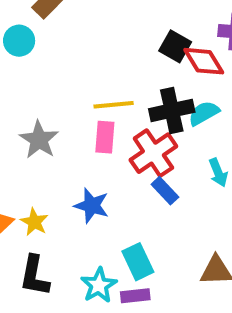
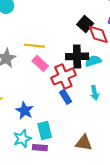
yellow line: (114, 105) -> (34, 46), moved
pink rectangle: (105, 137) -> (40, 63), turned -63
blue star: (92, 206) -> (25, 111), moved

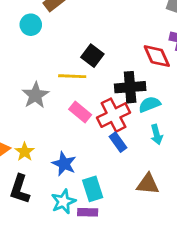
black square: (85, 24) -> (92, 56), moved
cyan semicircle: (93, 61) -> (150, 104), moved
pink rectangle: (40, 63) -> (80, 112), moved
brown triangle: (84, 143) -> (148, 184), moved

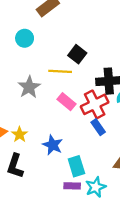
cyan circle: (31, 25) -> (25, 38), moved
cyan star: (63, 202) -> (96, 187), moved

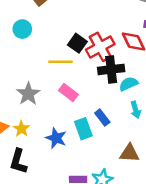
gray star: (29, 87) -> (28, 94), moved
red cross: (95, 104) -> (100, 47), moved
cyan rectangle: (76, 166) -> (83, 129), moved

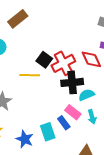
pink rectangle: (68, 93) -> (73, 112), moved

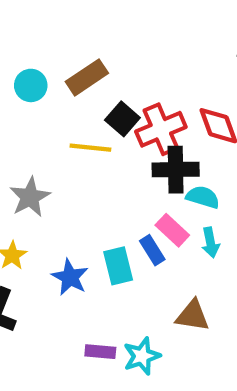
brown rectangle: (18, 19) -> (87, 77), moved
cyan semicircle: (87, 95) -> (203, 197), turned 35

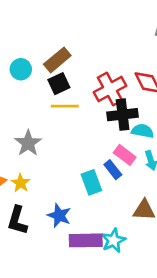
black square: (122, 119) -> (59, 84), moved, turned 30
blue star: (70, 277) -> (59, 215), moved
purple rectangle: (100, 352) -> (86, 240), size x1.6

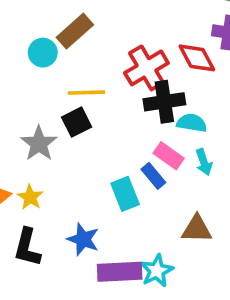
cyan circle: (21, 69) -> (43, 53), moved
black square: (59, 84) -> (77, 122), moved

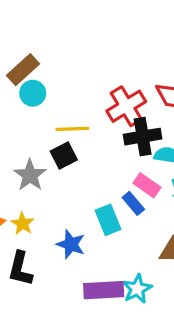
brown rectangle: (75, 31) -> (23, 70), moved
blue star: (83, 239) -> (71, 244), moved

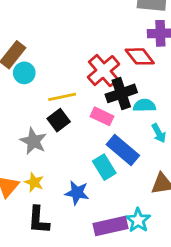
pink rectangle: (147, 185) -> (102, 116), moved
blue rectangle: (133, 203) -> (123, 150), size x1.6

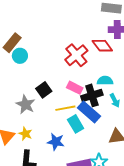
black cross: (121, 93) -> (92, 95), moved
yellow line: (62, 97) -> (65, 108), moved

